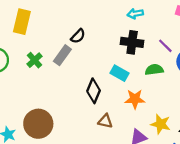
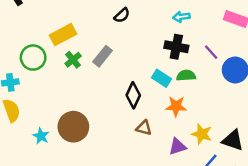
yellow rectangle: (22, 22) -> (63, 35), moved, turned 45
black semicircle: (78, 36) -> (122, 15), moved
green semicircle: (154, 70) -> (186, 76), moved

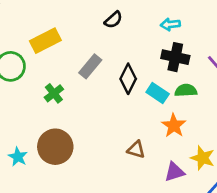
cyan arrow: (181, 17) -> (170, 24), moved
green cross: (73, 60) -> (54, 93), moved
black diamond: (133, 95) -> (128, 79), moved
orange star: (176, 106) -> (174, 126), turned 30

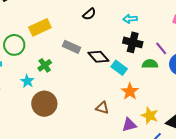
gray rectangle: (90, 66) -> (72, 47), turned 72
black diamond: (128, 79) -> (98, 57), turned -70
green semicircle: (186, 90) -> (150, 64), moved
cyan star: (18, 157) -> (27, 81), moved

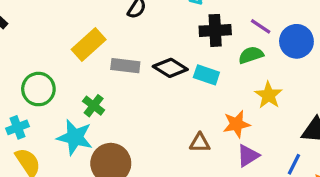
yellow rectangle: (40, 27) -> (89, 44), moved
cyan star: (27, 81) -> (75, 137), size x1.6
orange star: (130, 91) -> (237, 124), moved, turned -30
yellow star: (150, 115) -> (269, 95), moved, turned 30

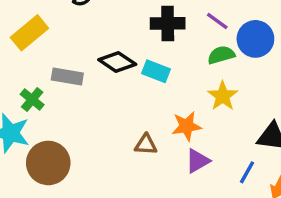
green semicircle: (251, 55) -> (221, 55), moved
gray rectangle: (125, 66) -> (67, 76), moved

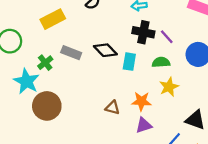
purple line: (217, 21) -> (167, 37), moved
green semicircle: (221, 55) -> (161, 62), moved
cyan rectangle: (156, 71) -> (129, 62), turned 66

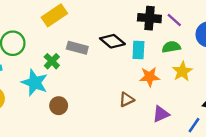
orange star: (141, 101) -> (150, 77), moved
brown circle: (47, 106) -> (59, 106), size x0.6
brown triangle: (112, 108) -> (127, 100), turned -35

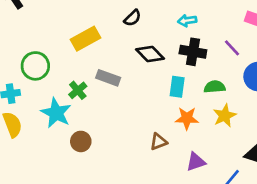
purple line: (174, 20) -> (232, 48), moved
black diamond: (112, 41) -> (150, 54), moved

